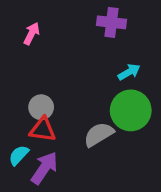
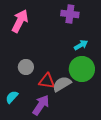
pink arrow: (32, 34) -> (20, 21), size x1.6
red triangle: (43, 130) -> (47, 81), moved
purple arrow: (44, 168) -> (41, 105), moved

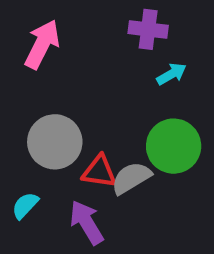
cyan arrow: (81, 45) -> (171, 74), moved
gray circle: (26, 67) -> (55, 142), size x1.6
purple arrow: (41, 105) -> (87, 222), turned -65

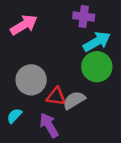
pink arrow: (42, 44) -> (24, 25), turned 32
cyan arrow: (171, 74) -> (97, 42), size x1.6
green circle: (174, 146) -> (97, 67), moved

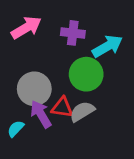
purple cross: (84, 17) -> (73, 33), moved
green circle: (97, 67) -> (86, 74), moved
purple arrow: (49, 125) -> (41, 114), moved

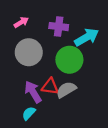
pink arrow: (26, 28) -> (21, 22), size x0.6
gray circle: (34, 89) -> (29, 52), moved
cyan semicircle: (16, 129) -> (29, 113), moved

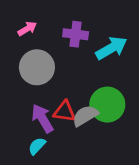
green circle: (69, 60) -> (107, 105), moved

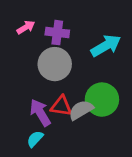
purple cross: (76, 34) -> (57, 33), moved
gray circle: (37, 67) -> (55, 64), moved

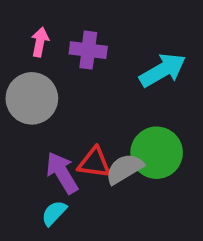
pink arrow: (26, 27) -> (40, 42), turned -48
gray circle: (55, 64) -> (32, 98), moved

